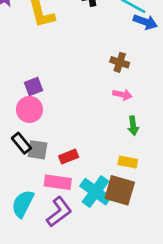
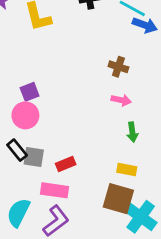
cyan cross: (95, 192) -> (141, 217), moved

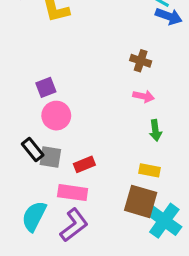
pink circle: (25, 115) -> (56, 116), moved

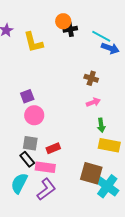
pink arrow: (144, 96) -> (93, 102), turned -32
black rectangle: (33, 150) -> (27, 159), moved
yellow rectangle: (150, 170) -> (109, 145), moved, size x1.5

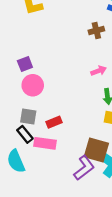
brown cross: (91, 78) -> (96, 31), moved, turned -32
cyan semicircle: (19, 183) -> (16, 161), turned -50
purple L-shape: (46, 189) -> (84, 168), moved

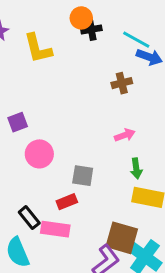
purple square: (25, 64) -> (18, 122), moved
gray square: (28, 117) -> (83, 176), moved

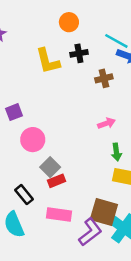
black cross: (91, 30) -> (79, 53), moved
yellow L-shape: (38, 48) -> (48, 61), moved
gray square: (83, 176) -> (50, 167), moved, turned 36
pink rectangle: (55, 229) -> (59, 215), moved

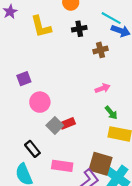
yellow L-shape: (48, 61) -> (41, 27), moved
green arrow: (116, 152) -> (111, 113), turned -32
red rectangle: (56, 181) -> (68, 123), moved

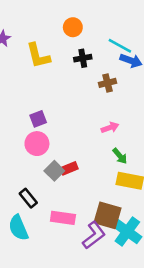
purple square: (24, 79) -> (38, 119), moved

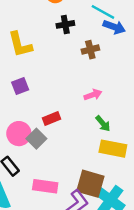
yellow L-shape: (38, 56) -> (20, 45), moved
pink circle: (37, 144) -> (19, 134), moved
red rectangle: (69, 168) -> (52, 119), moved

